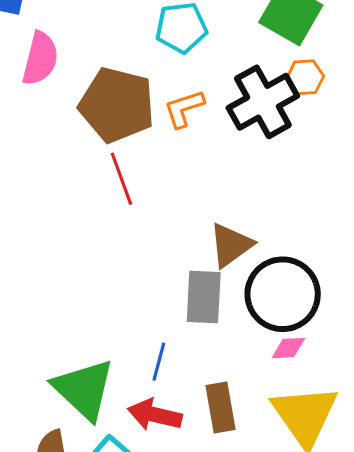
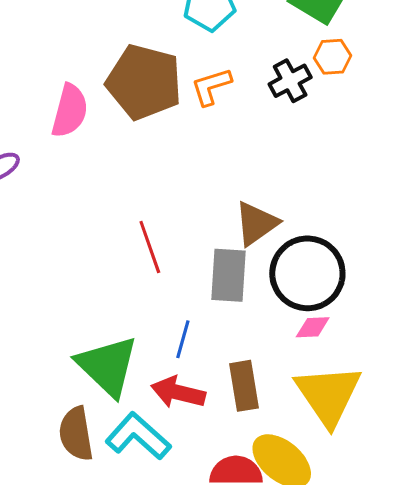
pink semicircle: (40, 59) -> (70, 111), moved
black cross: (263, 102) -> (290, 81), size x0.6
red line: (121, 179) -> (150, 247), moved

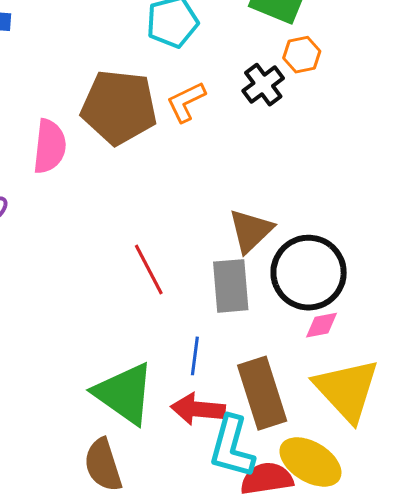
brown rectangle: (244, 386) -> (262, 393), size x1.4
cyan L-shape: (138, 436) -> (232, 447), moved, turned -108

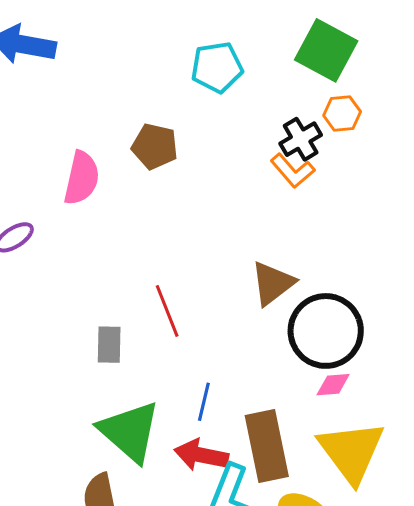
orange L-shape: (186, 102) -> (293, 171), moved, turned -111
brown pentagon: (119, 107) -> (155, 146), size x0.6
gray rectangle: (231, 286) -> (109, 345), moved, size x0.7

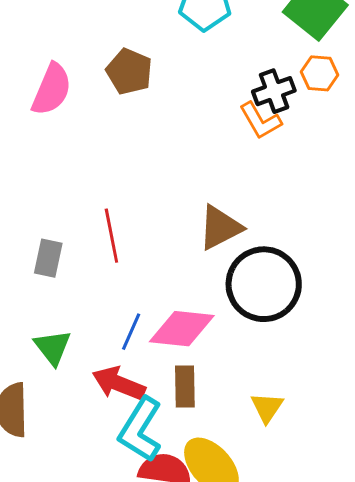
pink diamond: (333, 385) -> (182, 329), moved, size x1.8
green triangle: (130, 431) -> (53, 347), size x0.6
brown rectangle: (267, 446) -> (185, 386), size x0.6
yellow triangle: (351, 452) -> (267, 407), size x0.5

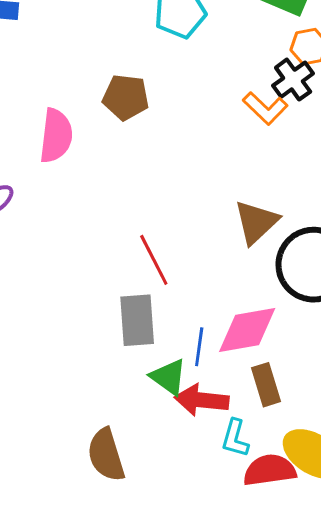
black cross: (274, 91) -> (293, 80), moved
gray rectangle: (48, 258) -> (137, 320), moved, size x1.4
green triangle: (53, 347) -> (169, 377), moved
cyan L-shape: (140, 429) -> (235, 438), size x0.6

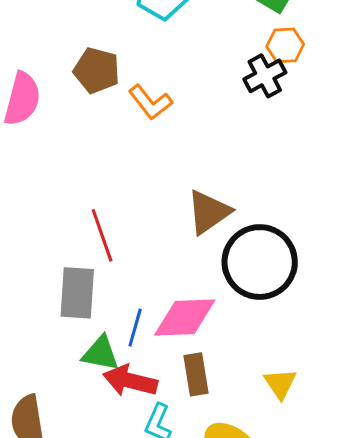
orange L-shape: (265, 108) -> (150, 102), moved
green triangle: (169, 377) -> (101, 353), turned -33

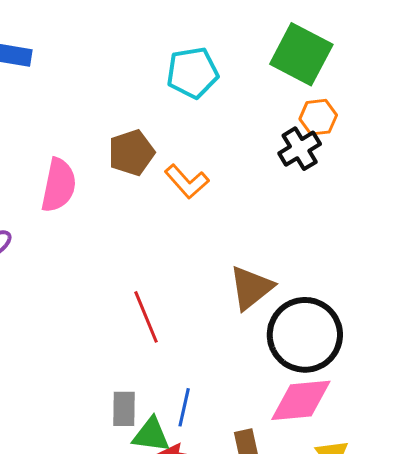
brown pentagon: (97, 70) -> (131, 153), turned -30
gray rectangle: (77, 293) -> (124, 409), moved, size x0.7
pink diamond: (185, 318) -> (301, 400), moved

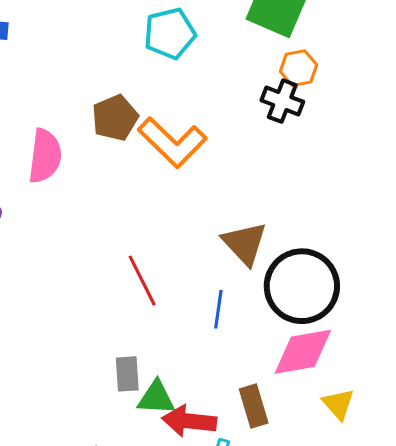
black cross: (300, 149) -> (282, 101), turned -33
orange L-shape: (187, 181) -> (172, 142), size x1.5
brown triangle: (251, 288) -> (245, 243), turned -30
blue line: (184, 407) -> (218, 309), moved

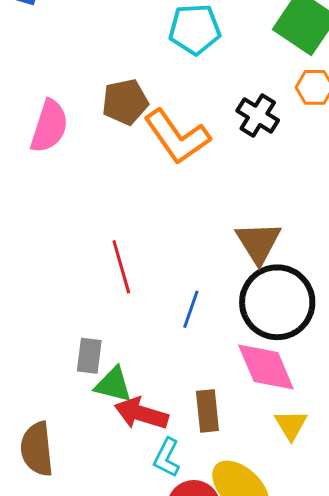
black cross: (282, 101) -> (258, 115), moved
brown triangle: (245, 243) -> (258, 243), moved
pink diamond: (303, 352) -> (266, 367), turned 66

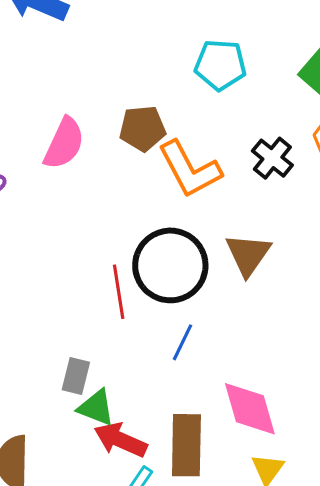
brown triangle: (258, 243) -> (248, 254), moved
black circle: (277, 302) -> (170, 265), moved
brown rectangle: (207, 411) -> (186, 445), size x1.5

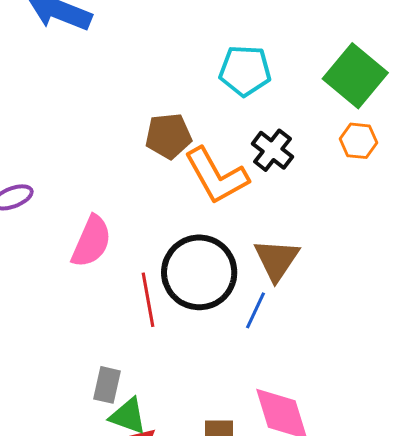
pink semicircle: (64, 143) -> (91, 241), moved
black cross: (272, 158) -> (272, 150), moved
blue line: (182, 342) -> (256, 310), moved

